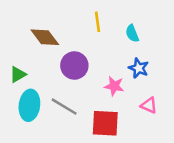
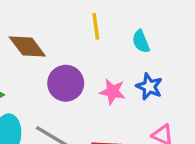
pink star: (114, 86) -> (112, 92), moved

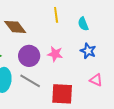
purple circle: (66, 83) -> (29, 56), moved
pink star: (112, 92) -> (55, 54), moved

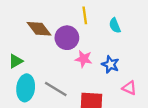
blue star: (88, 51) -> (110, 64), moved
purple circle: (29, 56) -> (67, 38), moved

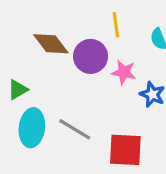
pink star: (84, 59) -> (124, 72), moved

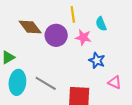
pink star: (124, 72) -> (83, 37), moved

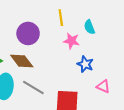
brown diamond: (30, 27) -> (22, 61), moved
purple circle: (56, 35) -> (28, 33), moved

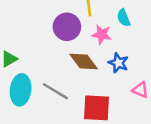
purple circle: (28, 33) -> (67, 27), moved
brown diamond: (22, 61) -> (84, 62), moved

